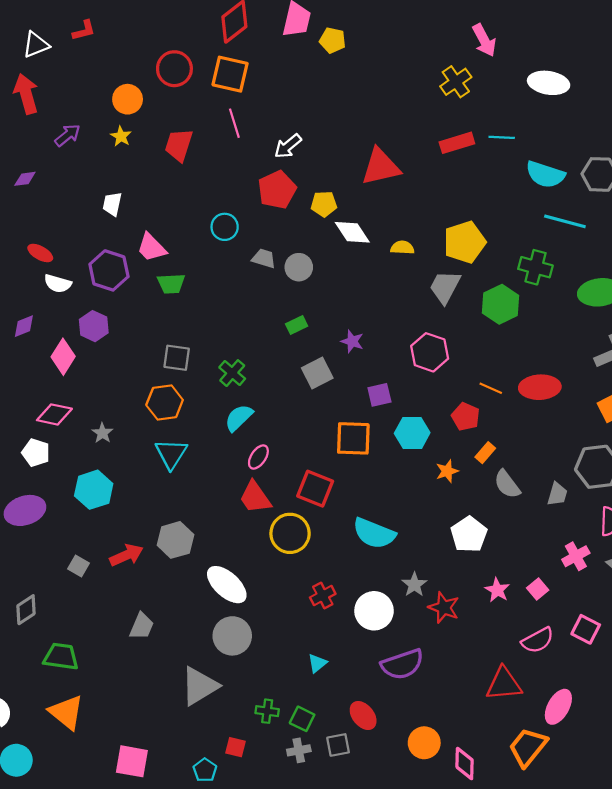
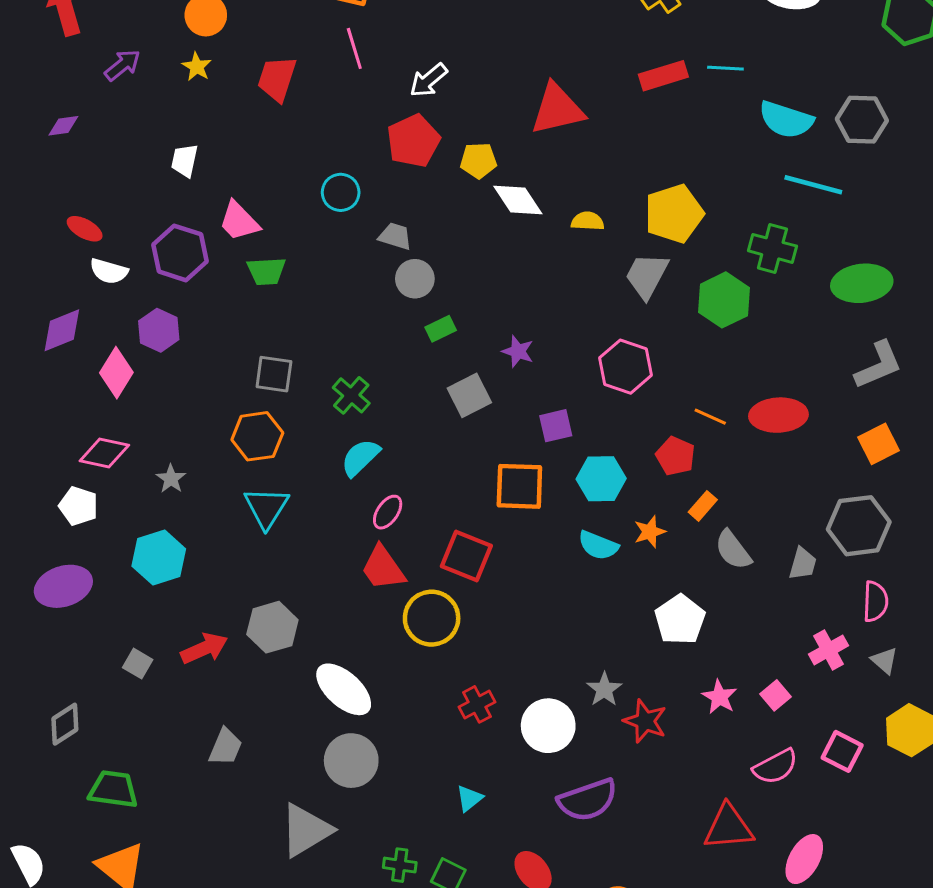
gray circle: (299, 267) -> (415, 279), moved
purple diamond: (24, 326) -> (62, 330), size x1.4
cyan semicircle: (374, 533) -> (598, 545), moved, size x0.7

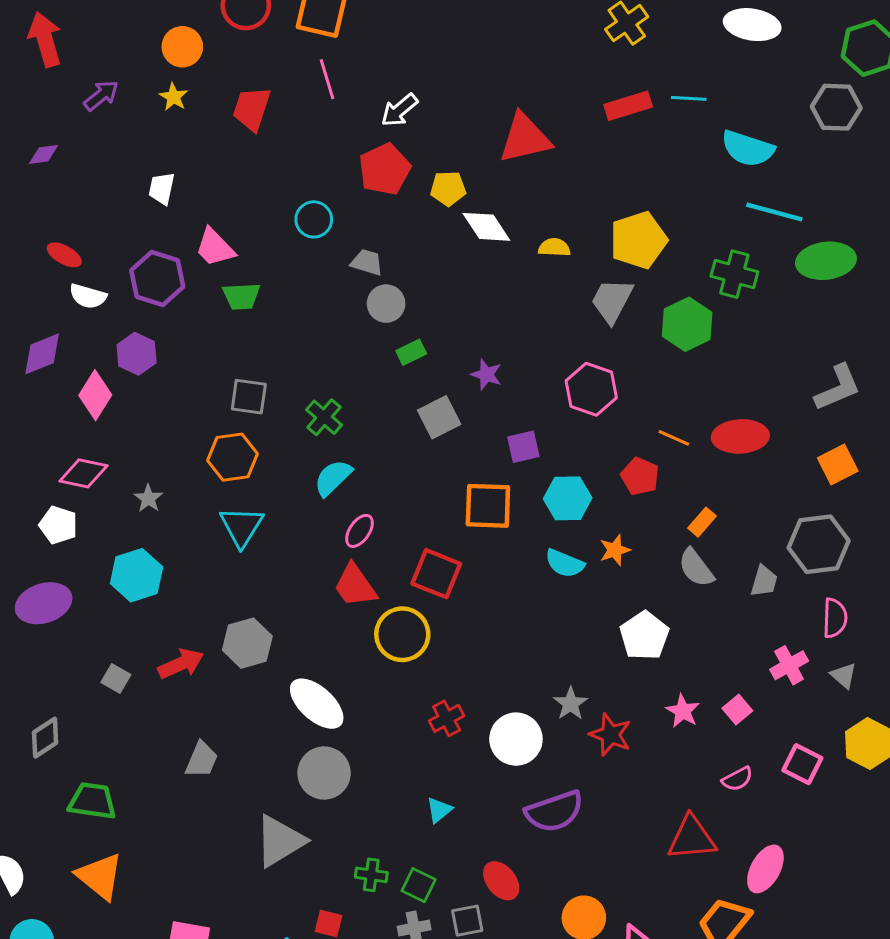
gray hexagon: (862, 120) -> (836, 107), moved
green ellipse: (862, 283) -> (826, 261), moved
orange rectangle: (703, 506) -> (702, 522), moved
pink semicircle: (775, 767) -> (737, 779), size x0.7

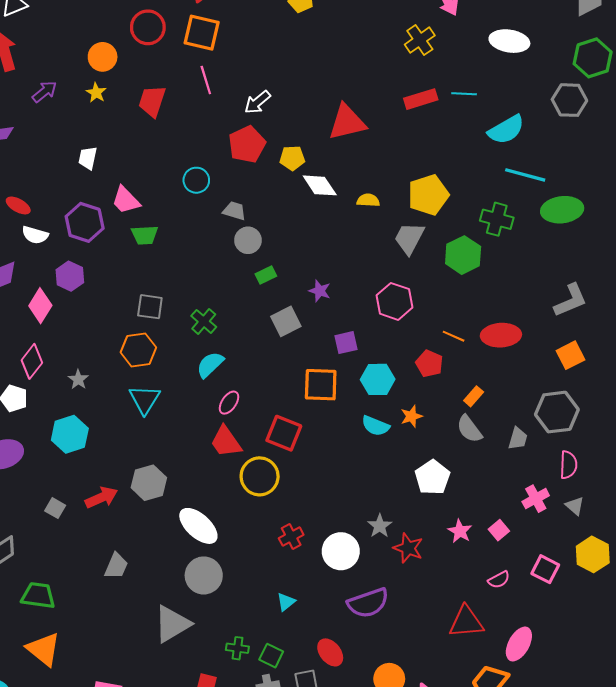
cyan semicircle: (748, 149) -> (506, 130), turned -48
pink diamond: (83, 473) -> (32, 361), turned -64

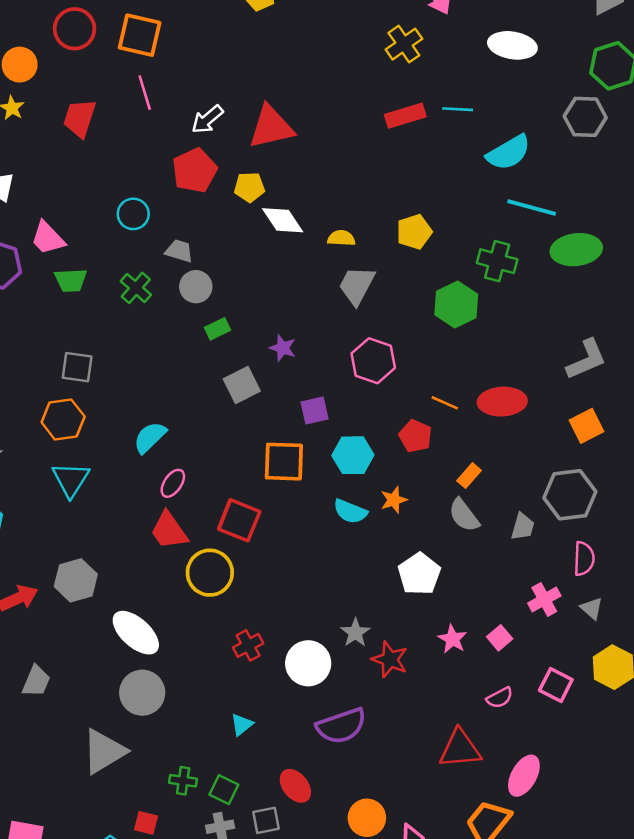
red triangle: (347, 122) -> (271, 127), moved
yellow pentagon: (428, 195) -> (414, 232), size x0.7
gray trapezoid: (409, 238) -> (357, 285), moved
green cross: (204, 321) -> (136, 288), moved

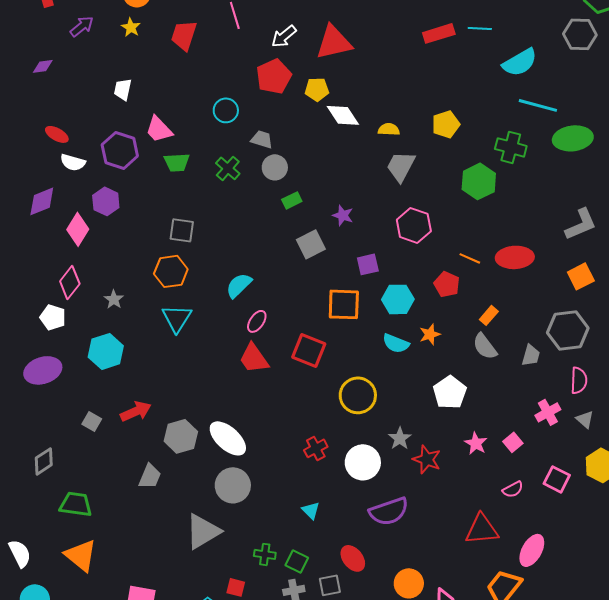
yellow circle: (210, 573) -> (358, 395), moved
gray hexagon: (76, 580) -> (181, 436), moved
cyan triangle: (242, 725) -> (311, 510), turned -36

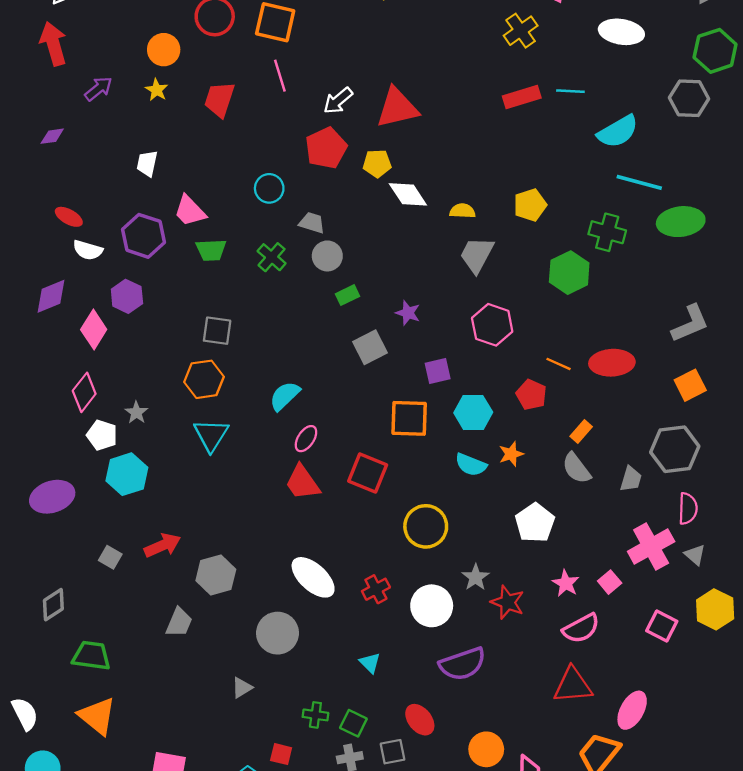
white pentagon: (53, 317) -> (102, 435), moved
pink cross: (548, 412) -> (651, 547), size x1.5
white ellipse: (228, 438) -> (313, 577), moved
pink semicircle: (513, 489) -> (581, 628), moved, size x1.5
gray triangle: (203, 531) -> (242, 688), size x0.5

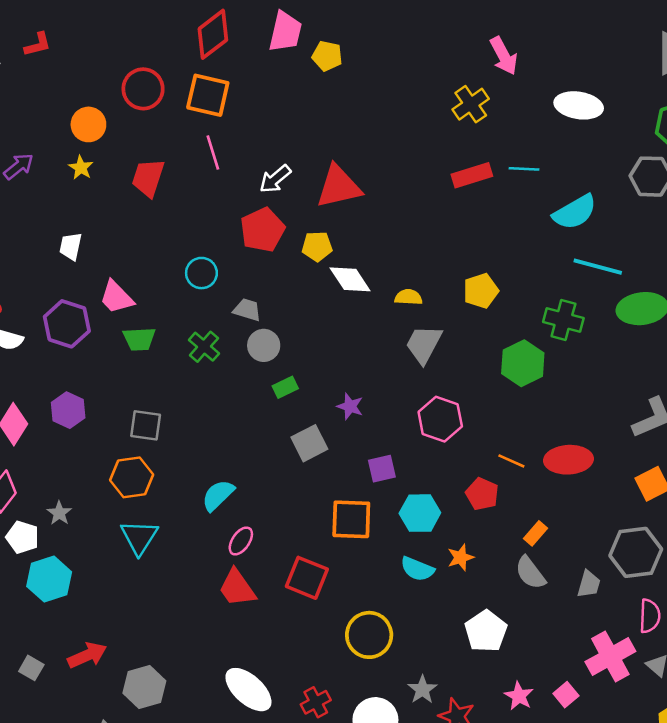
purple hexagon: (127, 296) -> (68, 410), moved

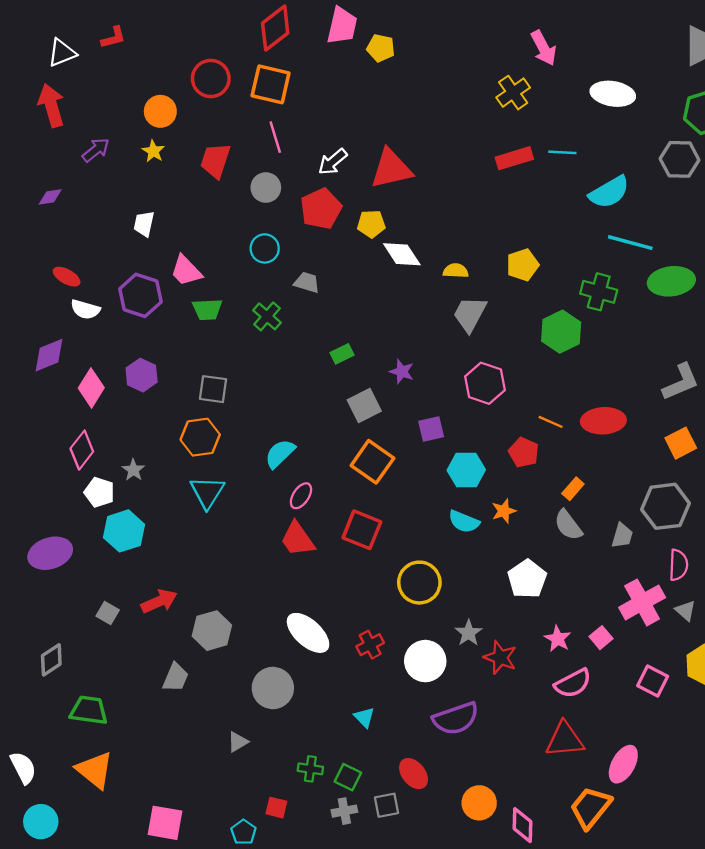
gray circle: (264, 345) -> (266, 188), moved
orange square: (351, 519) -> (372, 462), moved, turned 33

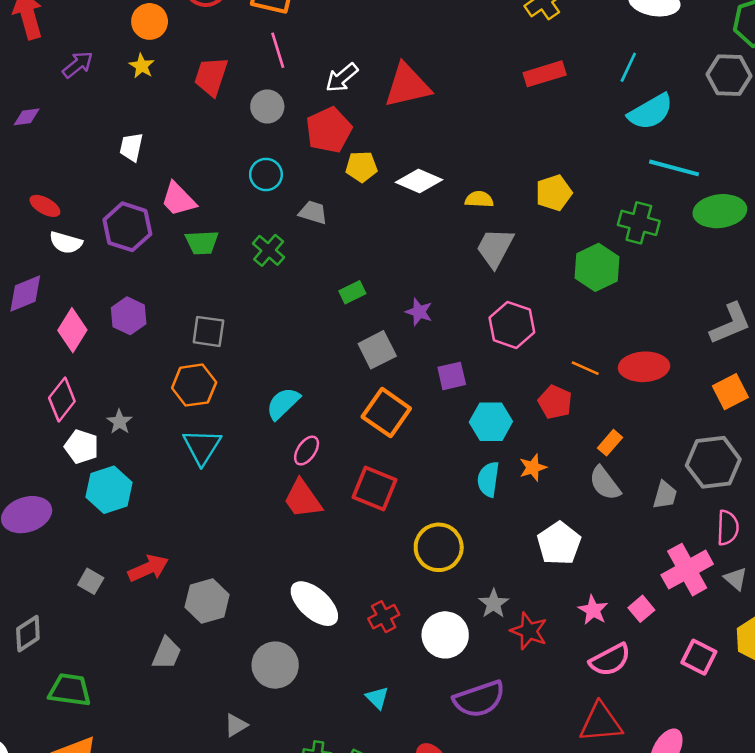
cyan line: (562, 152) -> (628, 67), moved, turned -68
yellow pentagon: (371, 224) -> (361, 167), moved
white diamond: (402, 254) -> (419, 181), turned -33
cyan semicircle: (464, 522) -> (488, 479), turned 76

